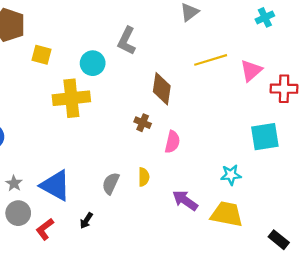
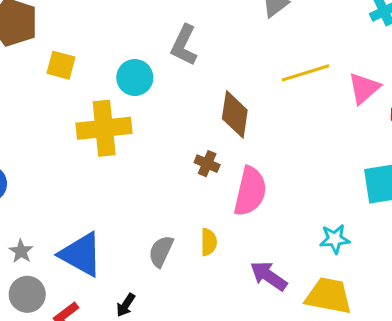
pink semicircle: (172, 142) -> (250, 191), size x1.5

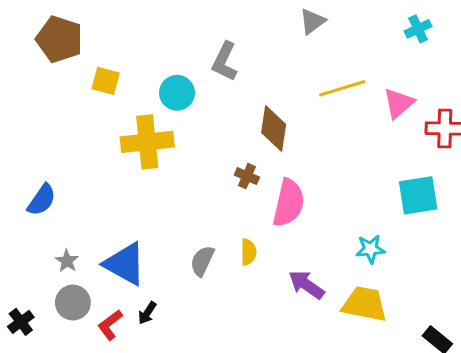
black arrow: (126, 305) -> (147, 313), moved

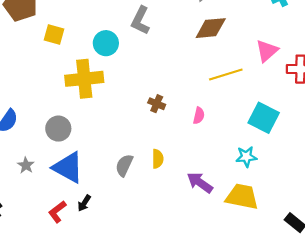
yellow line: (342, 88) -> (226, 75), moved
brown diamond: (274, 128) -> (211, 28), moved, turned 76
cyan square: (418, 195) -> (264, 118), moved, turned 36
pink semicircle: (289, 203) -> (199, 116), moved, size x0.5
gray circle: (73, 303) -> (58, 129), moved

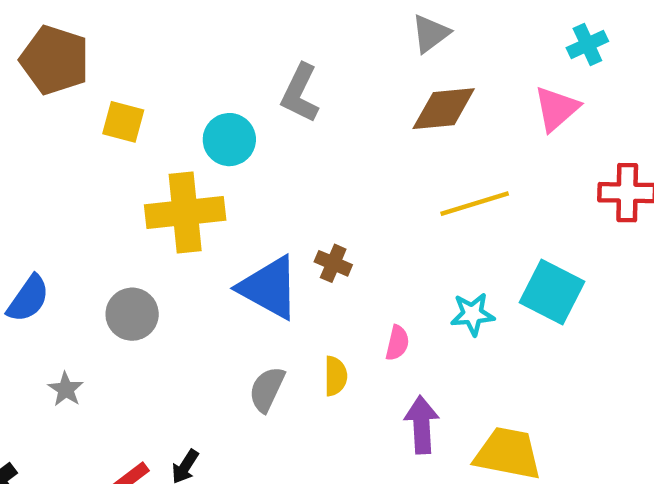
pink triangle: (267, 51) -> (556, 109), moved
pink semicircle: (199, 116) -> (397, 343), moved
cyan star: (246, 157) -> (472, 314), moved
blue triangle: (68, 167) -> (269, 288), moved
purple arrow: (200, 183) -> (422, 425), turned 52

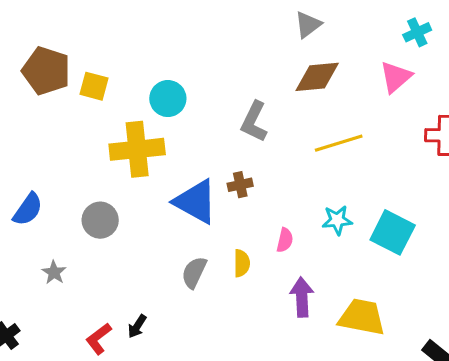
brown pentagon: (55, 60) -> (46, 71), moved
gray L-shape: (300, 93) -> (254, 122), moved
brown cross: (333, 263) -> (240, 185), turned -35
cyan square: (552, 292) -> (393, 232), moved

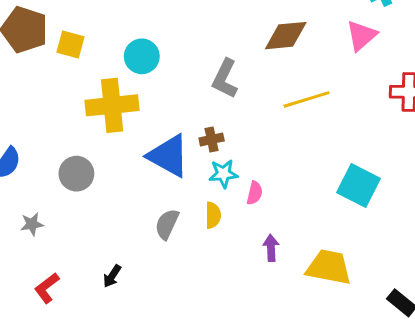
cyan star: (337, 220) -> (223, 174), moved
gray star: (54, 272) -> (32, 224), turned 30
purple arrow: (302, 297) -> (271, 248), size x0.7
red L-shape: (99, 339) -> (47, 288), moved

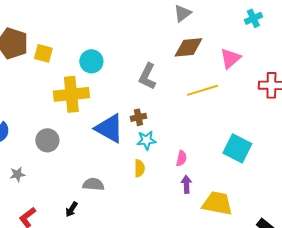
pink triangle: (361, 36) -> (230, 58), moved
pink semicircle: (255, 193) -> (181, 158), moved
gray semicircle: (167, 224) -> (93, 184), moved, turned 70
purple arrow: (271, 248) -> (186, 184), moved

